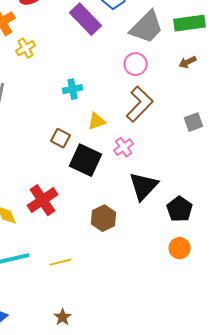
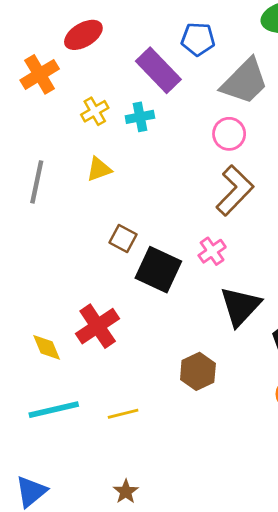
yellow cross: (26, 48) -> (95, 111), moved
cyan cross: (73, 89) -> (140, 117), moved
yellow triangle: (97, 121) -> (99, 169), moved
brown hexagon: (104, 218) -> (198, 371), moved

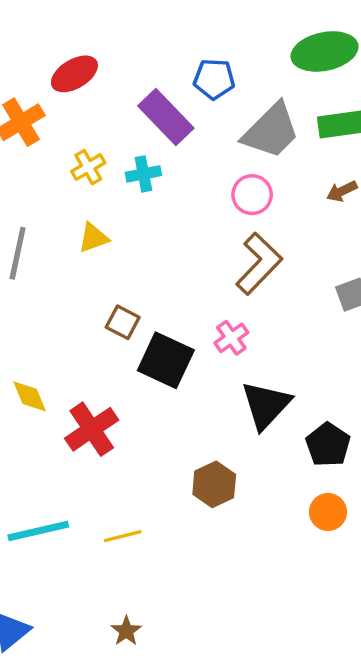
yellow diamond: (47, 347) -> (30, 396), moved

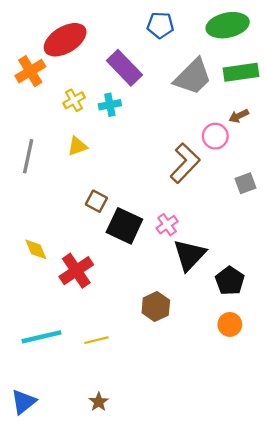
red ellipse: (74, 74) -> (65, 40), size x1.4
blue pentagon: (214, 79) -> (160, 25), moved
pink circle: (252, 195) -> (215, 136), moved
pink cross: (231, 338) -> (167, 225), moved

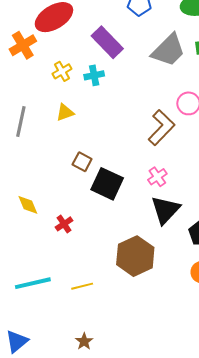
pink cross: (167, 225) -> (157, 177), moved
red cross: (76, 271) -> (64, 224), size x0.6
brown hexagon: (156, 307) -> (135, 256), size x1.5

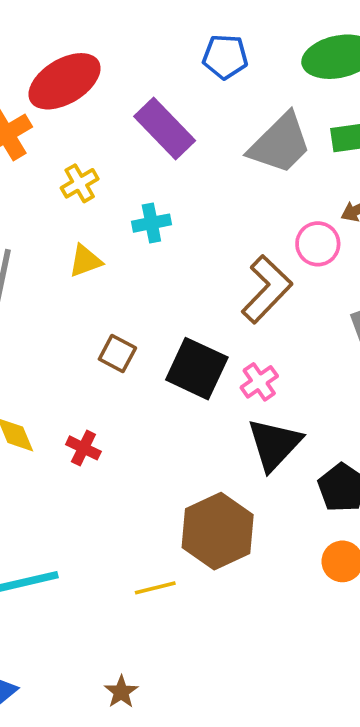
cyan cross: (94, 75) -> (151, 223), moved
black square: (107, 184) -> (197, 369), moved
red cross: (64, 224) -> (83, 448), moved, turned -30
yellow line: (82, 286) -> (155, 588), moved

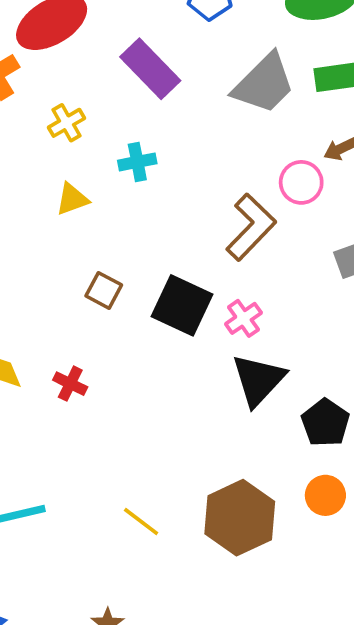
brown hexagon: (218, 531) -> (240, 518), moved
yellow line: (155, 588) -> (141, 521), turned 51

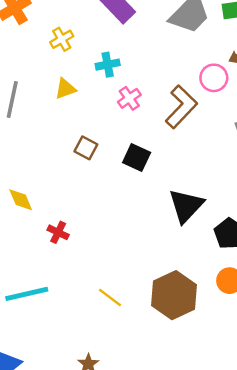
black square: (182, 305) -> (137, 158), size x0.7
pink cross: (243, 318) -> (129, 98), moved
red cross: (70, 384) -> (58, 232), moved

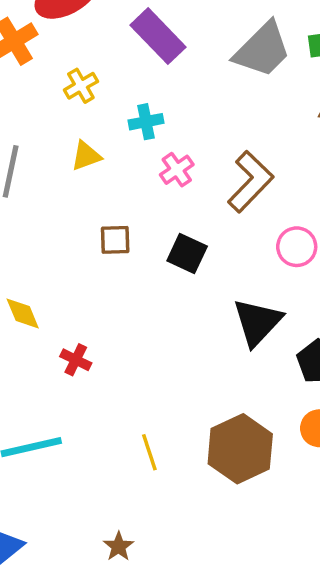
pink circle: (214, 78) -> (297, 247), moved
brown square: (86, 148) -> (115, 240), turned -30
yellow line: (110, 298) -> (149, 452), turned 35

